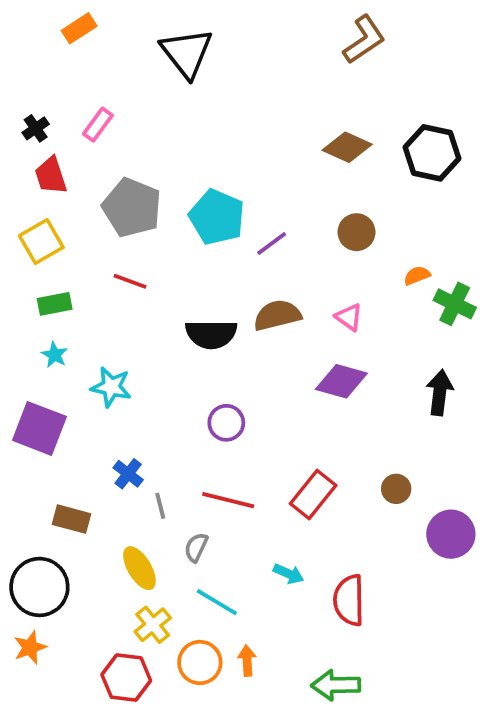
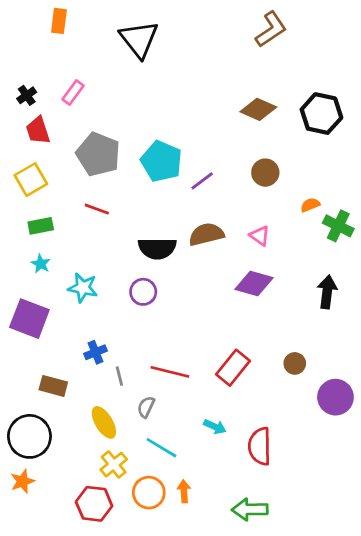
orange rectangle: (79, 28) -> (59, 21), turned -50
purple circle: (226, 423) -> (143, 292), moved
blue cross: (128, 474) -> (95, 352), turned 30

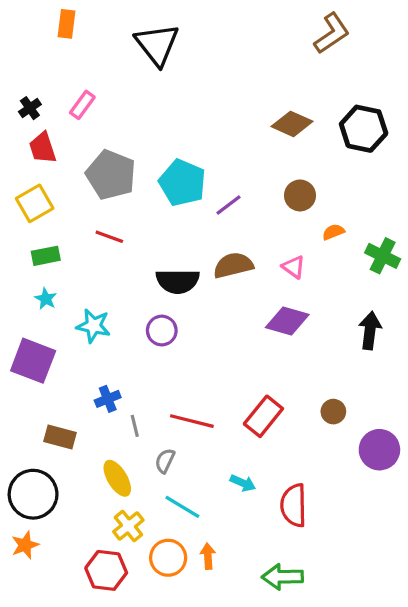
brown L-shape: (271, 29) -> (332, 33), moved
orange semicircle: (310, 205) -> (333, 232), moved

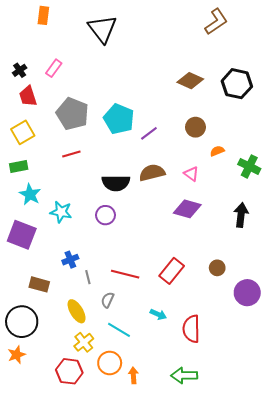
red line: (109, 237) -> (71, 154), turned -36
green rectangle: (46, 256) -> (19, 166), moved
cyan star: (46, 299) -> (30, 194), size x1.5
orange arrow: (208, 556) -> (133, 375), moved

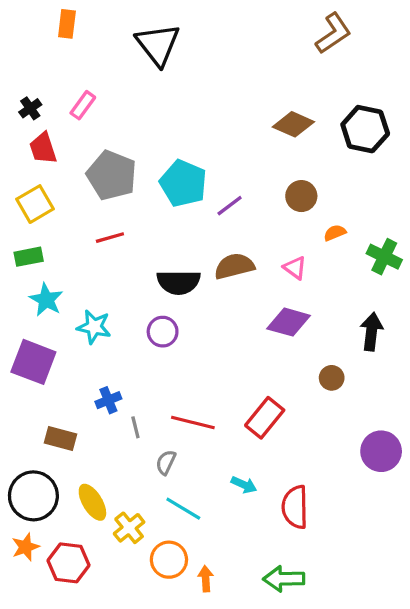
brown circle: (217, 268) -> (332, 378), moved
yellow ellipse: (77, 311) -> (92, 502), moved
red hexagon: (69, 371) -> (69, 563), moved

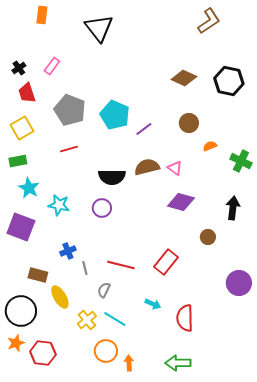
pink triangle: (295, 268) -> (175, 168), moved
yellow ellipse: (92, 502) -> (60, 297), moved
yellow cross: (129, 528) -> (87, 320), moved

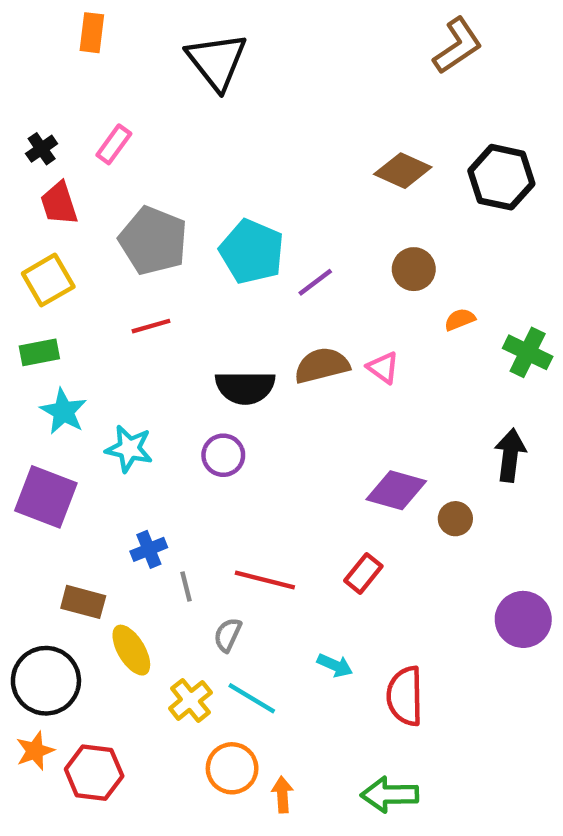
purple diamond: (181, 202) -> (396, 490), moved
red rectangle: (166, 262) -> (363, 573), size x0.7

